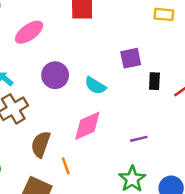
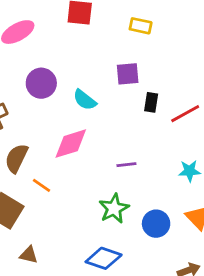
yellow rectangle: (164, 14) -> (141, 26), moved
orange line: (66, 166) -> (41, 185), turned -42

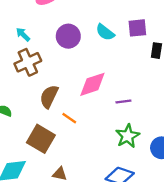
cyan semicircle: (85, 100) -> (105, 32), moved
purple line: (126, 165) -> (123, 101), moved

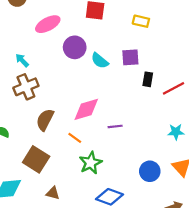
purple circle: (68, 36) -> (75, 47), moved
orange line: (69, 118) -> (75, 138), moved
green star: (128, 136) -> (91, 163), moved

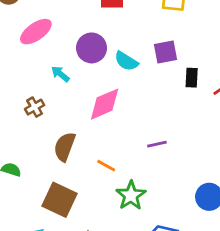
pink ellipse: (48, 24) -> (36, 32), moved
cyan arrow: (22, 60) -> (60, 74), moved
brown cross: (26, 87) -> (35, 107), size x0.6
pink diamond: (86, 109) -> (105, 104), moved

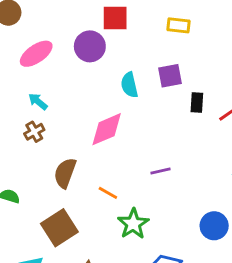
purple circle: (92, 48) -> (90, 46), moved
cyan semicircle: (126, 61) -> (129, 85), turned 45
cyan arrow: (60, 74) -> (38, 101), moved
brown square: (60, 200) -> (59, 228), turned 32

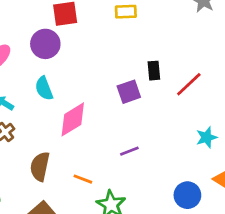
purple square: (170, 76) -> (129, 92), moved
cyan semicircle: (129, 85) -> (44, 88), moved
black rectangle: (197, 102) -> (154, 71), moved

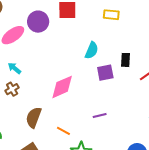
purple circle: (45, 44) -> (38, 22), moved
cyan semicircle: (44, 88) -> (92, 50), moved, turned -144

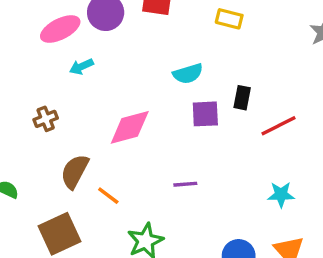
cyan semicircle: (92, 50) -> (188, 74), turned 42
cyan arrow: (14, 68) -> (81, 67), moved, turned -72
orange line: (63, 131) -> (108, 196), moved

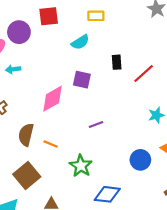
cyan arrow: (81, 67) -> (13, 69), turned 32
cyan semicircle: (188, 74) -> (80, 42), moved
purple square: (205, 114) -> (82, 80), moved, turned 30

